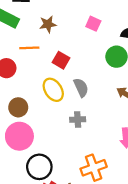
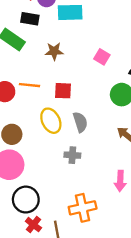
orange line: (29, 48) -> (30, 85), moved
red square: (61, 60) -> (63, 91), turned -35

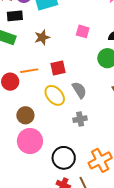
black circle: (26, 200) -> (64, 158), moved

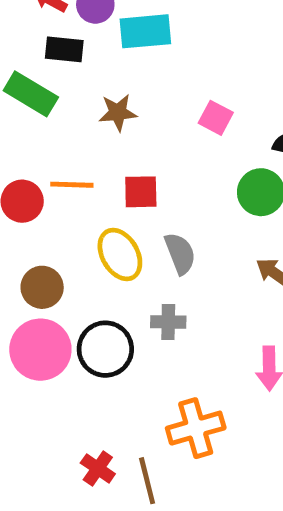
black circle: (64, 158) -> (105, 349), moved

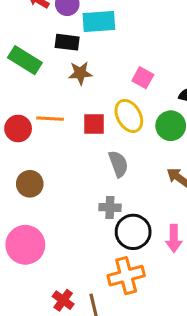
black rectangle: (64, 49) -> (67, 42), moved
yellow ellipse: (120, 254) -> (129, 116), moved
black circle: (105, 349) -> (133, 232), moved
pink circle: (40, 350) -> (25, 245), moved

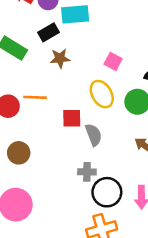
black rectangle: (67, 42) -> (48, 32), turned -36
red square: (94, 124) -> (72, 118), moved

